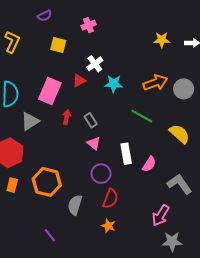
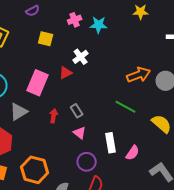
yellow star: (162, 40) -> (141, 12), moved
cyan star: (114, 84) -> (99, 25), moved
red arrow: (67, 117) -> (54, 116), moved

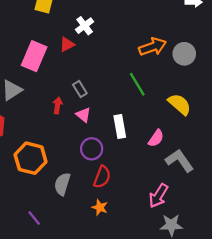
green line: (126, 107) -> (137, 84), turned 30
red arrow: (54, 116) -> (58, 105), moved
pink semicircle: (133, 153) -> (156, 138), moved

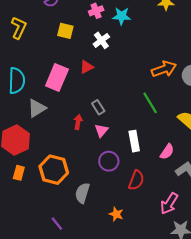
white cross: (85, 26) -> (101, 40), moved
pink triangle: (83, 115) -> (101, 130), turned 32
red semicircle: (102, 177) -> (136, 180), moved

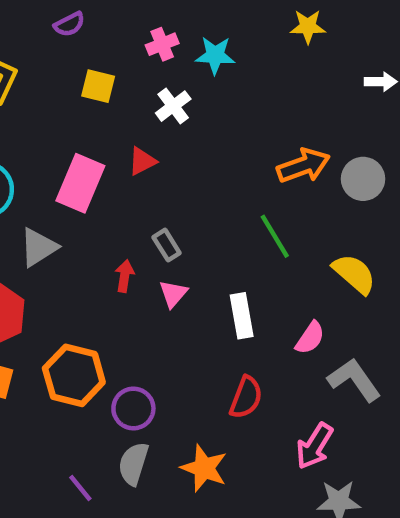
purple circle: (109, 161) -> (133, 408), moved
gray semicircle: (82, 193) -> (133, 464), moved
orange star: (116, 214) -> (204, 468), size x1.5

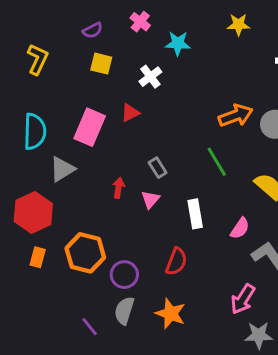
purple semicircle: (69, 24) -> (93, 30), moved
pink cross: (162, 44) -> (140, 22), moved, turned -30
gray rectangle: (167, 245) -> (158, 168), moved
red semicircle: (246, 397) -> (176, 262), moved

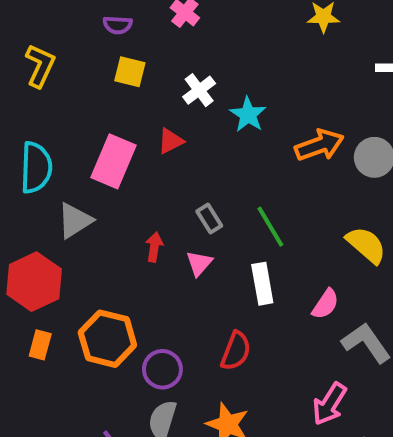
purple semicircle: (93, 30) -> (118, 25), turned 30
cyan star: (178, 43) -> (248, 115), moved, turned 30
green line: (217, 162) -> (270, 227), moved

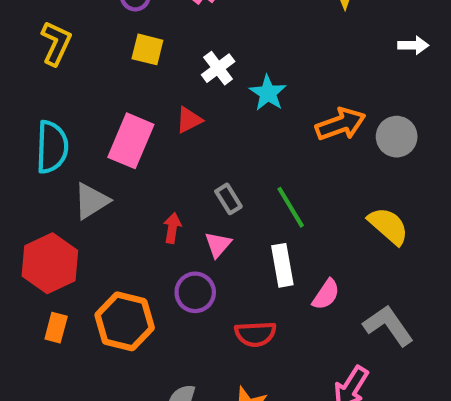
pink semicircle: (325, 304) -> (326, 294), moved
red semicircle: (236, 351) -> (255, 334), turned 66
purple circle: (162, 369) -> (195, 292), moved

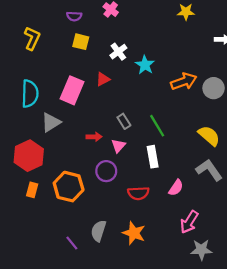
red arrow: (172, 228) -> (94, 137), turned 80
pink semicircle: (326, 294) -> (176, 188), moved
gray L-shape: (388, 326) -> (209, 170), moved

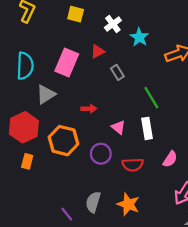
gray rectangle: (124, 121) -> (117, 72), moved
pink triangle: (118, 146) -> (118, 127), moved, turned -32
purple circle: (106, 171) -> (101, 154), moved
orange hexagon: (69, 187) -> (63, 141), moved

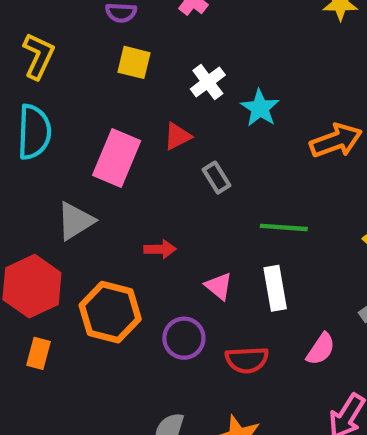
cyan semicircle: (25, 66) -> (34, 132), moved
green line: (151, 98) -> (284, 227), turned -55

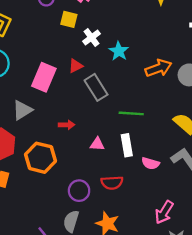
yellow square: (134, 62) -> (69, 19), moved
gray rectangle: (216, 178) -> (96, 87), size x1.6
pink triangle: (219, 286) -> (97, 144), turned -35
purple circle: (184, 338) -> (79, 191), moved
pink semicircle: (321, 349) -> (151, 163), moved, turned 72

